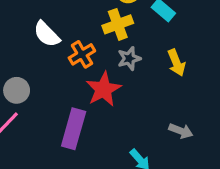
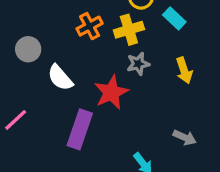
white semicircle: (47, 34) -> (60, 78), moved
orange cross: (82, 54) -> (90, 26), moved
gray circle: (17, 90) -> (28, 49), moved

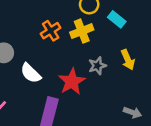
gray star: (138, 64) -> (97, 66), moved

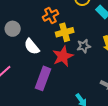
yellow cross: (82, 31) -> (65, 32), moved

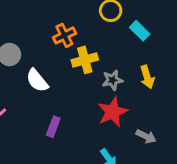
red star: (63, 56) -> (113, 112), moved
purple rectangle: (43, 78) -> (53, 127), size x0.6

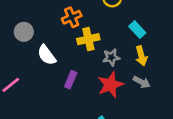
cyan rectangle: (140, 31) -> (137, 30), moved
purple rectangle: (53, 127) -> (71, 80), moved
gray arrow: (146, 136) -> (142, 82), moved

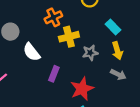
red star: (110, 85) -> (82, 89), moved

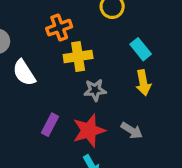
gray star: (90, 53) -> (95, 90), moved
purple rectangle: (54, 74) -> (50, 125), moved
gray arrow: (118, 74) -> (132, 131), moved

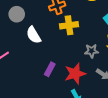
gray star: (95, 90) -> (92, 51), moved

